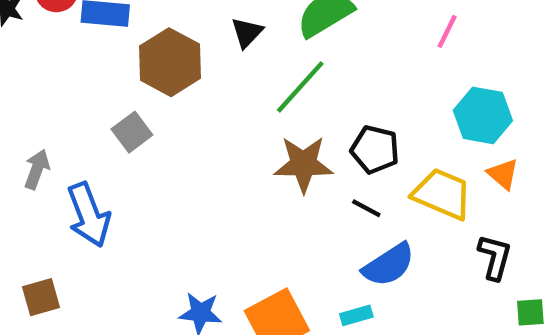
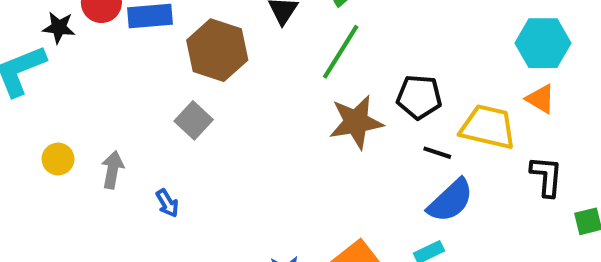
cyan hexagon: (483, 115) -> (543, 43), moved
black line: (366, 208) -> (437, 153), moved
blue arrow: (89, 215) -> (167, 203), size x0.5

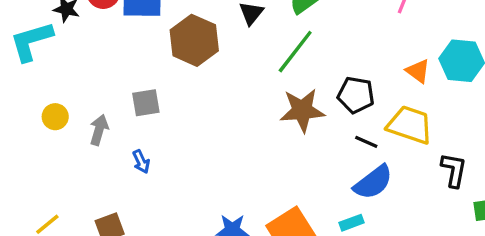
orange triangle: (541, 99) -> (418, 71), moved
gray square: (194, 120) -> (146, 103), moved, turned 32

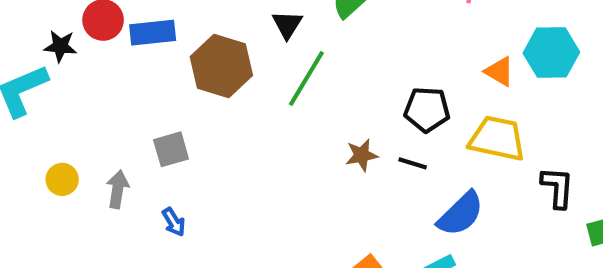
green line: (295, 52) -> (306, 78), moved
brown star: (302, 110) -> (362, 155), moved, size x0.6
black line: (366, 142) -> (413, 163), moved

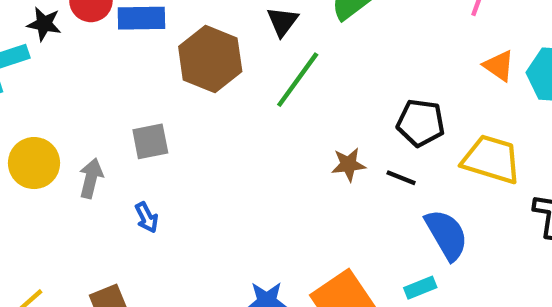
orange triangle: (499, 71) -> (499, 66), moved
yellow circle: (62, 179) -> (34, 163), size x1.5
blue semicircle: (461, 214) -> (447, 235), turned -81

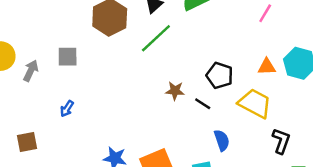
orange triangle: (499, 66) -> (267, 67), moved, turned -48
blue arrow: (147, 217) -> (67, 109), moved, turned 49
blue semicircle: (447, 235) -> (222, 140), size x0.7

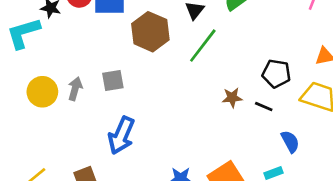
gray arrow: (31, 71) -> (75, 89), moved
blue arrow: (67, 109) -> (121, 135), size x2.0

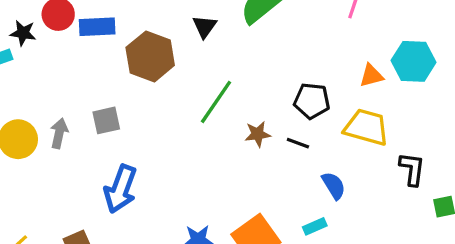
green line: (203, 46) -> (216, 102), moved

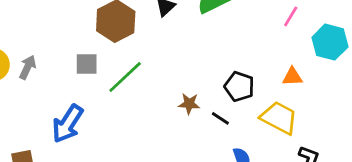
cyan hexagon: (414, 61) -> (330, 42), moved
green line: (216, 102) -> (125, 77), moved
gray square: (106, 120) -> (87, 64), moved

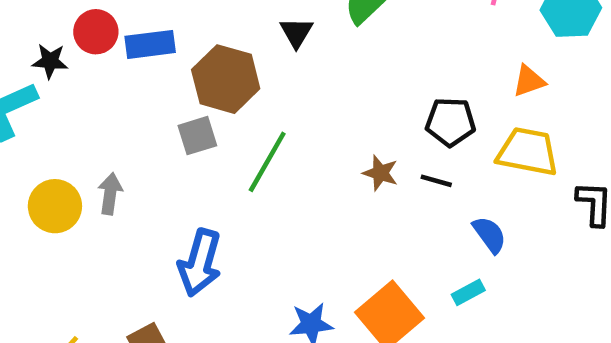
gray square: (87, 64) -> (197, 136), moved
brown star: (189, 104) -> (380, 173), turned 30

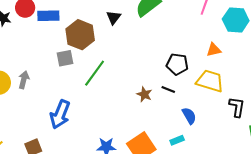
brown star: (380, 173) -> (144, 94), moved

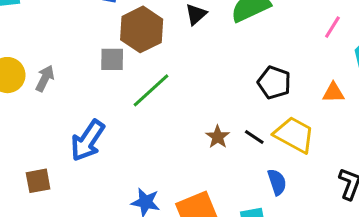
black pentagon: (177, 64) -> (274, 83), moved
yellow trapezoid: (210, 81) -> (294, 135), moved

